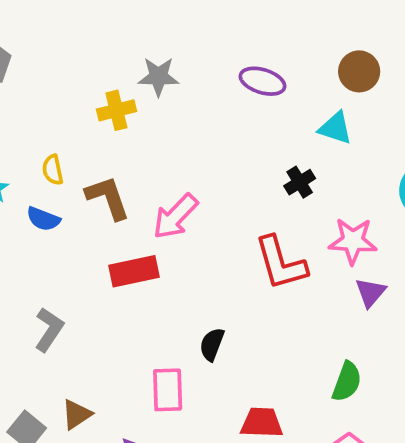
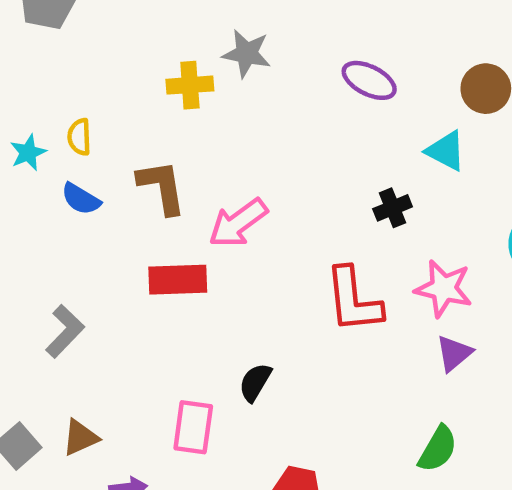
yellow semicircle: (53, 170) -> (79, 137), moved
green semicircle: (347, 382) -> (438, 449), moved

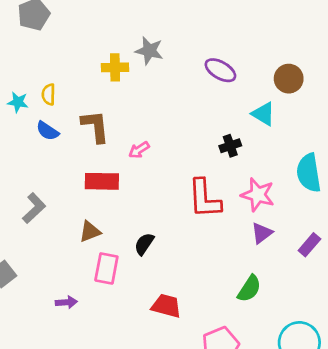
cyan star: (28, 153) -> (18, 102), turned 30
pink arrow: (238, 223) -> (139, 150), size x0.6
brown triangle: (80, 438) -> (90, 232), moved

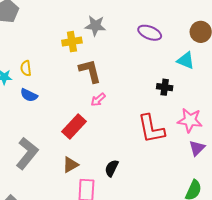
brown L-shape: (95, 126) -> (90, 71), moved
black cross: (230, 146) -> (165, 87), turned 35
red rectangle: (102, 181) -> (74, 127), turned -40
gray L-shape: (34, 208) -> (27, 153), size x1.4

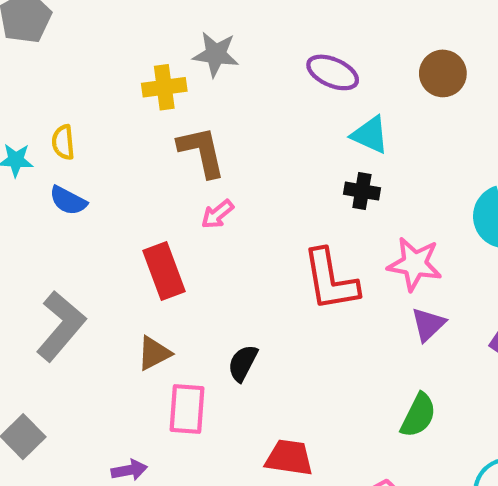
cyan triangle: (186, 60) -> (370, 135), moved
red rectangle: (74, 127) -> (164, 271), turned -65

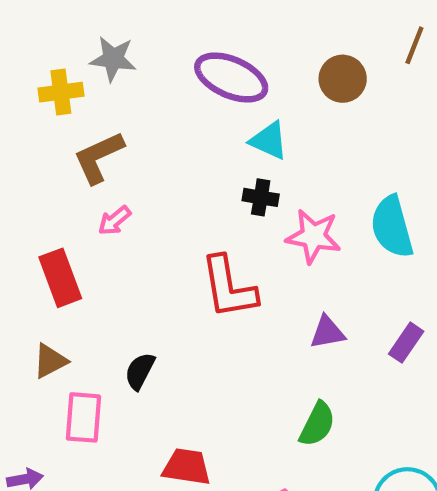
purple ellipse: (333, 72) -> (231, 78), size x1.4
brown L-shape: (202, 152) -> (99, 157), turned -102
pink star: (415, 264) -> (313, 236), moved
purple triangle: (428, 324) -> (327, 332), turned 33

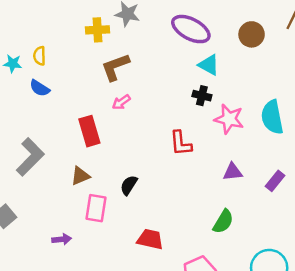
red L-shape: (229, 287) -> (181, 143), size x0.7

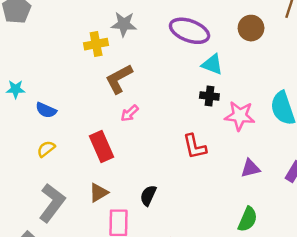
yellow semicircle: (39, 56) -> (46, 149), moved, turned 60
gray L-shape: (30, 157) -> (52, 203), moved

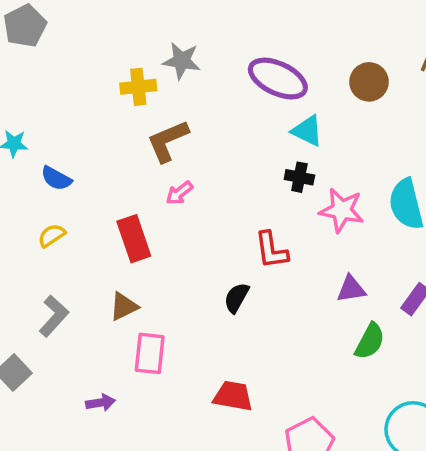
black semicircle: (148, 195) -> (236, 298), moved
gray L-shape: (52, 203) -> (54, 316), size x0.7
green semicircle: (248, 219) -> (370, 341), moved

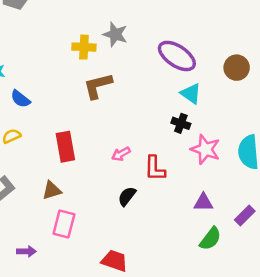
pink arrow: (179, 193) -> (121, 154), moved

